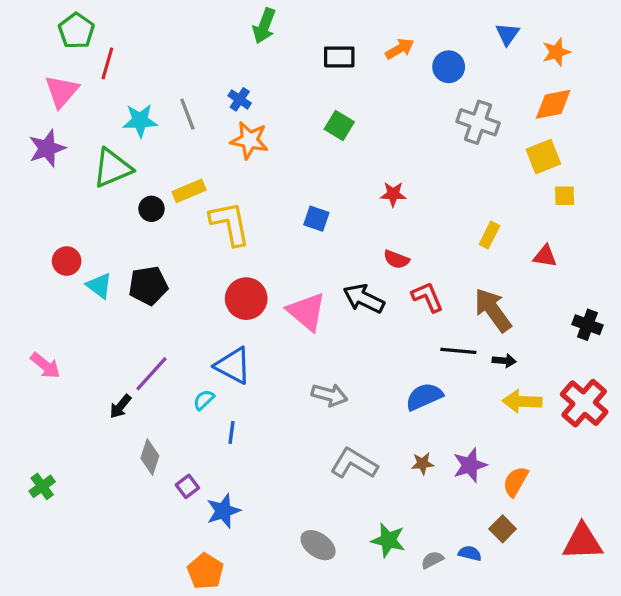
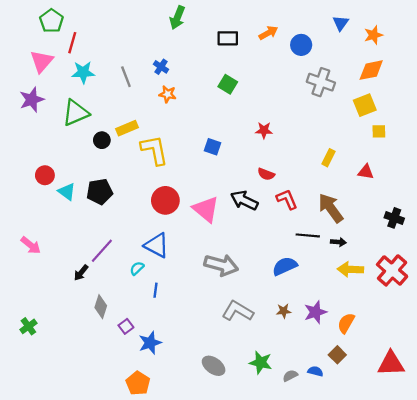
cyan star: (140, 121) -> (83, 72), moved
orange star: (249, 140) -> (168, 94), size x0.7
gray arrow: (329, 395) -> (221, 265), size x1.4

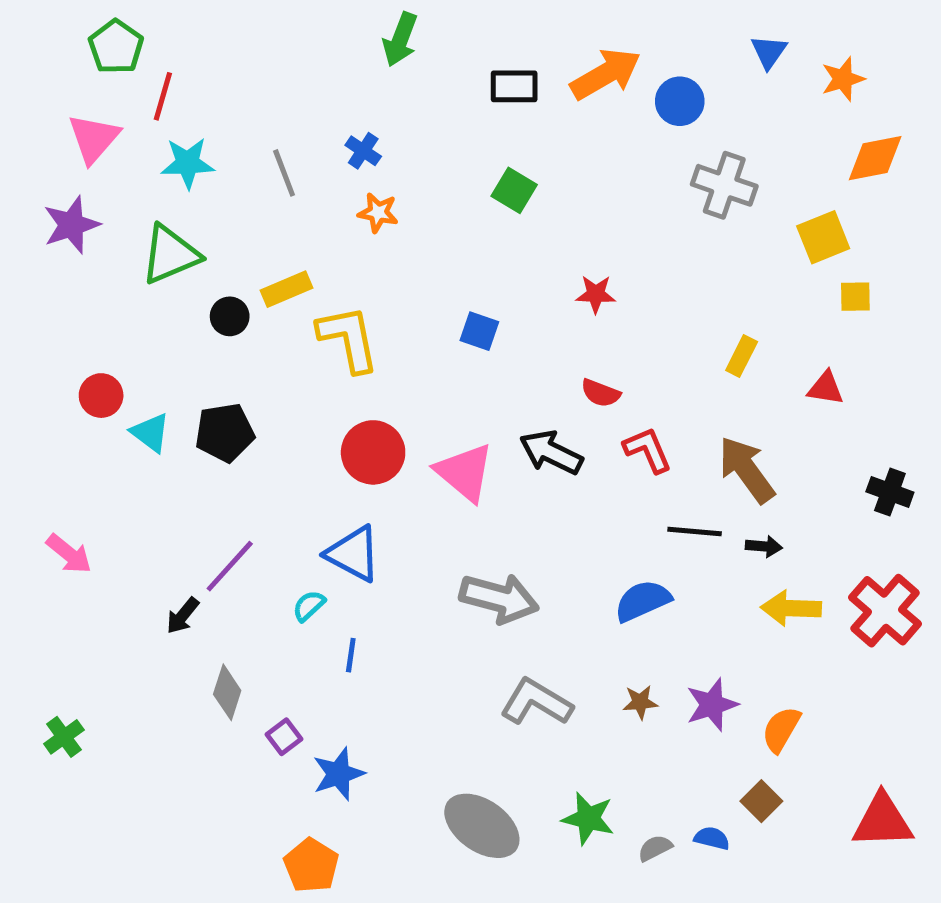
orange arrow: (268, 33) -> (606, 74), size x1.6
orange diamond: (371, 70) -> (875, 158), moved
gray ellipse: (214, 366) -> (482, 826), size x1.4

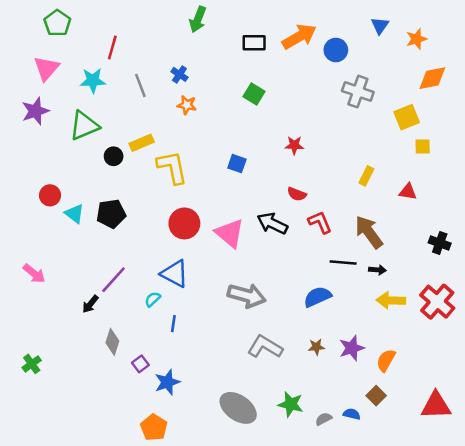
red line: (163, 96) -> (112, 48), moved

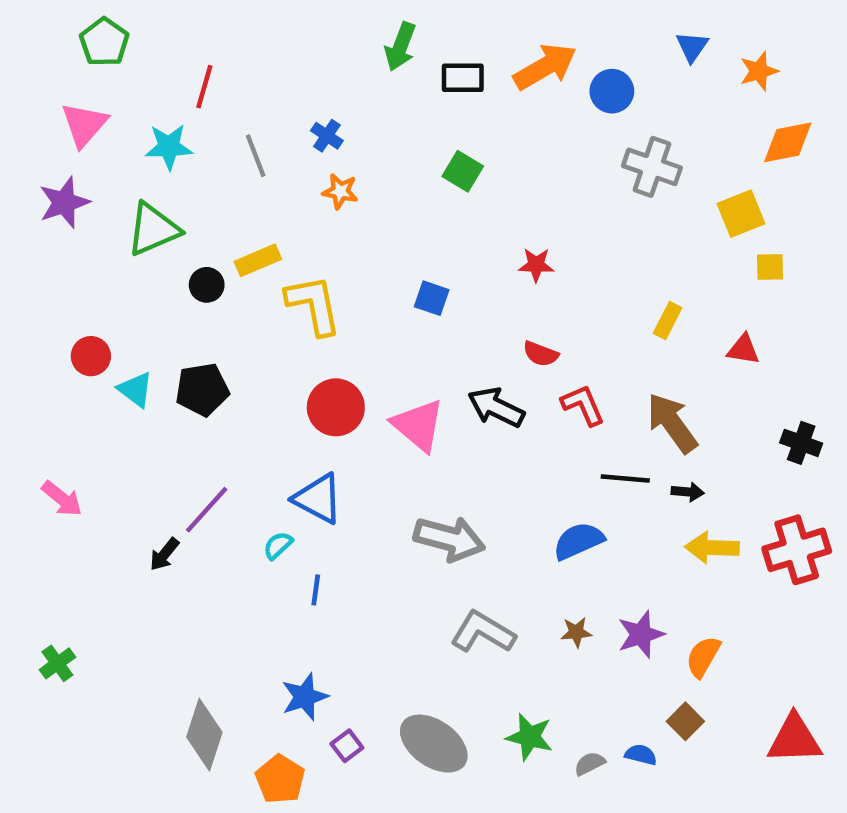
green arrow: (198, 19) -> (400, 47), moved
red cross: (437, 302) -> (797, 550), turned 32
gray diamond: (112, 342) -> (204, 735), moved, size x1.4
purple square: (140, 364) -> (347, 746), moved

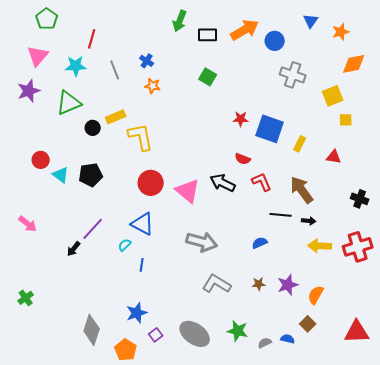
blue square: (432, 298) -> (270, 129), moved, size x1.8
blue semicircle: (578, 541) -> (260, 243), size x0.7

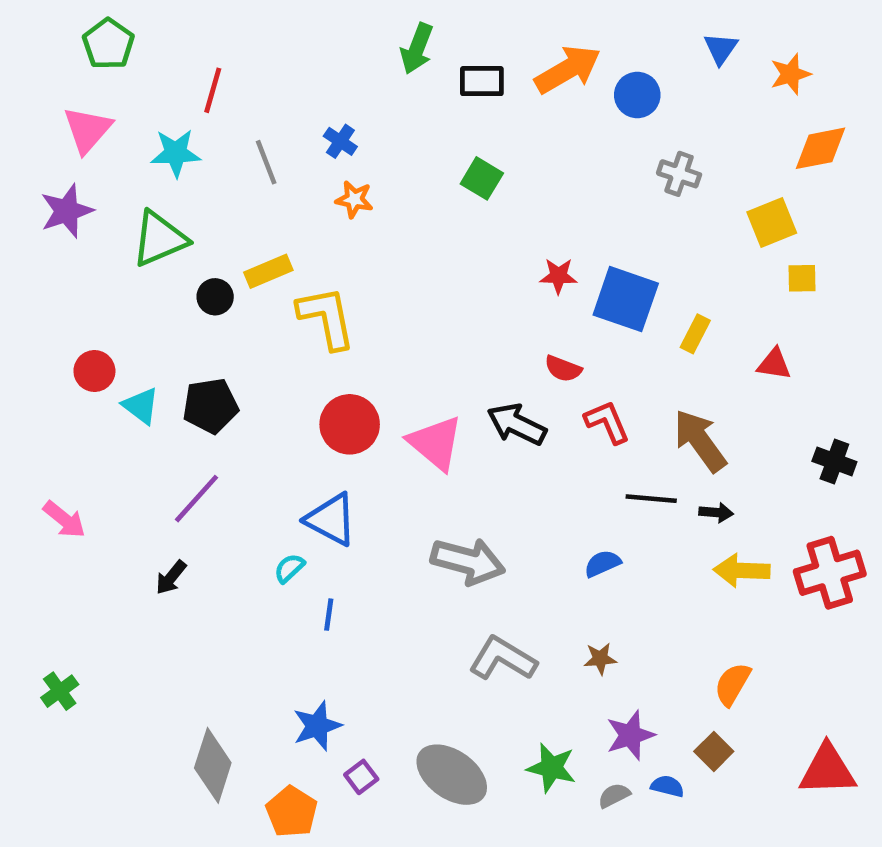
gray cross: (293, 75) -> (679, 174), size x0.7
purple line: (93, 229) -> (197, 499), moved
purple star: (288, 285) -> (630, 735), moved

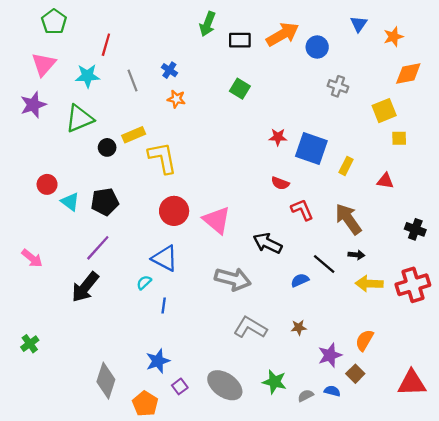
black arrow: (517, 424) -> (268, 243), moved
black line: (651, 499) -> (324, 264), moved, turned 35
black arrow: (171, 577) -> (85, 287), size x1.8
purple star: (630, 735) -> (330, 355), moved

